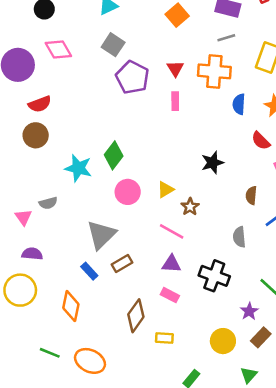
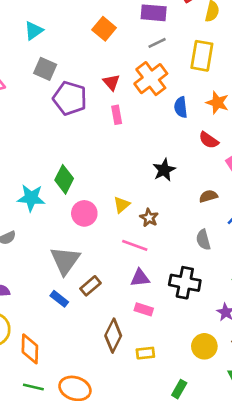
orange cross: (214, 71) -> (151, 79), turned -32
brown semicircle: (251, 195) -> (208, 196), turned 78
orange diamond: (71, 306) -> (30, 349), moved

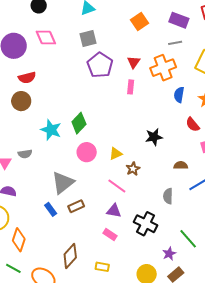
gray square: (45, 69) -> (88, 39), turned 36
brown diamond: (113, 336) -> (70, 256), moved

